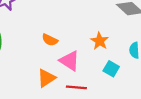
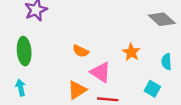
cyan square: (111, 69) -> (152, 89), moved

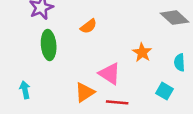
green ellipse: (24, 51) -> (49, 45), moved
orange semicircle: (81, 51) -> (88, 26), moved, turned -63

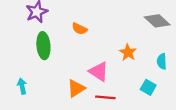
orange semicircle: (88, 26) -> (79, 29), turned 63

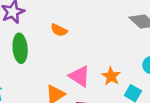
orange star: (128, 52) -> (111, 76), moved

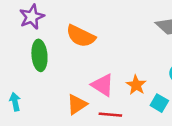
orange semicircle: (59, 30) -> (81, 36), size x1.6

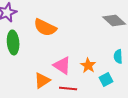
cyan square: (159, 103) -> (106, 79), turned 32

